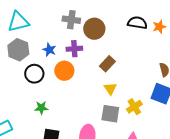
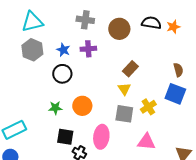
brown circle: (94, 29) -> (119, 29), moved
brown rectangle: (107, 64) -> (130, 69), moved
orange circle: (64, 71) -> (82, 106), moved
black circle: (34, 74) -> (62, 74), moved

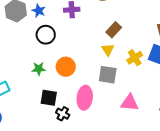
blue star: (63, 50) -> (39, 11), moved
yellow cross: (148, 107) -> (135, 58), moved

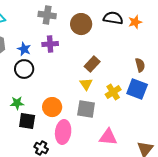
blue star: (39, 11) -> (24, 49), moved
orange circle: (66, 67) -> (52, 107), moved
black square: (49, 98) -> (27, 121), moved

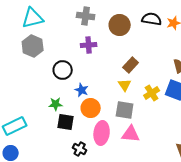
blue star: (24, 49) -> (82, 90), moved
pink triangle: (108, 137) -> (131, 134), moved

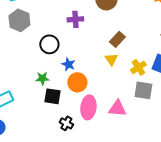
gray square: (125, 110) -> (143, 90), moved

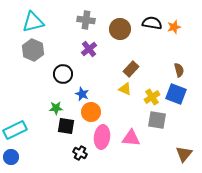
purple cross: (75, 19) -> (89, 49), turned -35
yellow triangle: (111, 59) -> (125, 89), turned -32

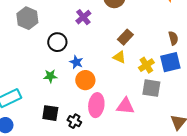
blue square: (176, 94) -> (170, 62), turned -35
black square: (66, 126) -> (50, 113), moved

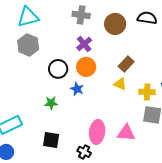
yellow cross: (146, 65) -> (147, 92), turned 35
orange circle: (85, 80) -> (86, 67), moved
black cross: (74, 121) -> (84, 152), moved

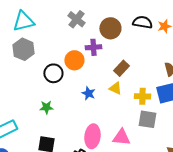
gray cross: (81, 15) -> (76, 19), turned 30
purple cross: (84, 44) -> (93, 47), moved, turned 35
orange circle: (86, 67) -> (74, 60), moved
blue star: (77, 89) -> (88, 93), moved

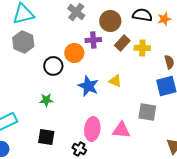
brown rectangle: (121, 68) -> (122, 43), moved
blue star: (88, 93) -> (88, 86), size x1.5
yellow cross: (142, 96) -> (142, 48), moved

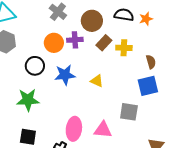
orange circle: (74, 53) -> (54, 43), moved
blue star: (88, 86) -> (65, 75), moved, turned -30
green star: (46, 100) -> (28, 100), size x1.6

